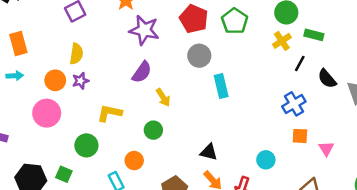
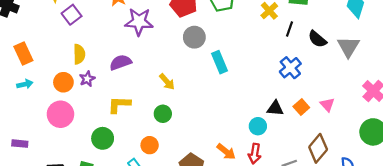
purple semicircle: (142, 72) -> (121, 62), moved, turned -135
orange square: (300, 136) -> (301, 107), moved, turned -35
black triangle: (209, 152) -> (275, 108), moved
cyan circle: (266, 160) -> (258, 126), moved

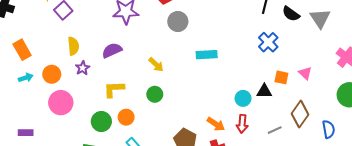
cyan rectangle: (219, 62) -> (207, 55), moved, turned -66
orange circle: (63, 82) -> (52, 74), moved
orange square: (301, 107) -> (281, 77), turned -32
black triangle: (275, 108) -> (264, 91), moved
orange circle: (150, 145) -> (126, 117), moved

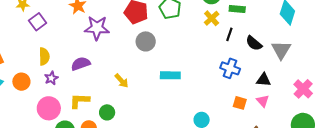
blue cross: (268, 42) -> (230, 68), turned -30
black triangle: (264, 91) -> (264, 80), moved
green circle: (155, 94) -> (107, 112), moved
pink circle: (61, 103) -> (49, 108), moved

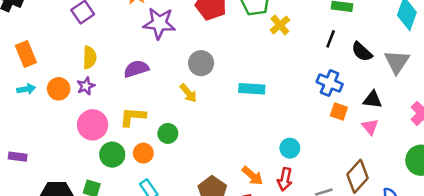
yellow cross: (212, 18) -> (280, 25), moved
gray circle: (146, 41) -> (201, 63), moved
purple star: (51, 78) -> (86, 86), moved
orange square: (240, 103) -> (339, 111), moved

